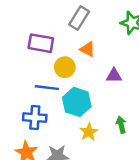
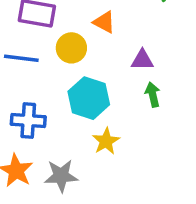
blue line: (47, 88) -> (21, 58), moved
green arrow: (121, 125) -> (153, 95), moved

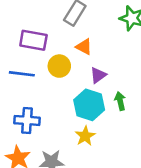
purple triangle: (142, 60) -> (98, 75), moved, turned -36
cyan hexagon: (89, 98) -> (89, 105), moved

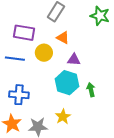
purple triangle: (98, 75) -> (74, 60), turned 40
green arrow: (120, 101) -> (91, 90), moved
yellow star: (85, 136) -> (63, 117), moved

